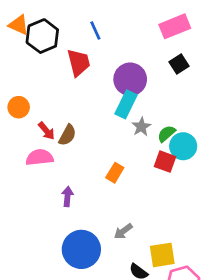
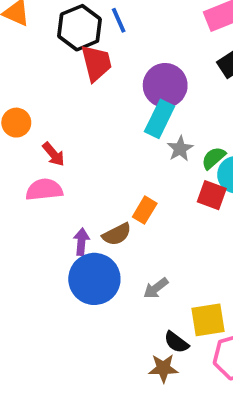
black hexagon: (42, 36) -> (80, 28), moved
brown semicircle: (67, 135) -> (117, 234), moved, turned 35
blue circle: (81, 249) -> (94, 279), moved

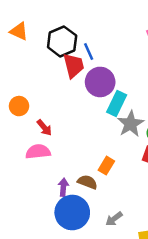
blue line: (119, 20) -> (89, 52), moved
purple circle: (165, 85) -> (100, 82), moved
gray star: (180, 149) -> (131, 124), size x1.5
brown semicircle: (117, 234) -> (87, 182), turned -132

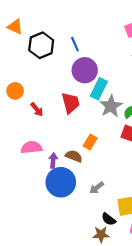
black hexagon: (62, 41) -> (41, 45), moved
red trapezoid: (73, 65) -> (71, 103), moved
pink semicircle: (38, 152) -> (31, 147), moved

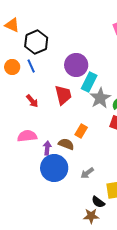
blue line: (75, 44) -> (31, 66), moved
orange circle: (15, 91) -> (12, 67), moved

